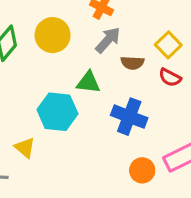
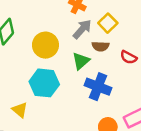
yellow circle: (53, 35) -> (45, 45), moved
yellow square: (168, 45) -> (108, 23), moved
green triangle: (88, 82) -> (81, 61), moved, turned -48

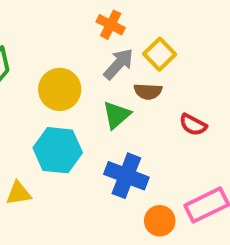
red semicircle: (129, 57) -> (193, 125), moved
blue cross: (98, 87) -> (126, 176), moved
yellow triangle: (20, 110) -> (19, 193), turned -49

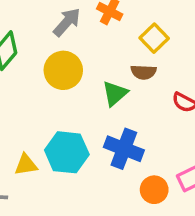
gray arrow: (119, 64) -> (67, 22), moved
cyan hexagon: (58, 150) -> (67, 152), moved

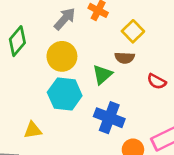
cyan hexagon: (67, 152) -> (65, 94), moved

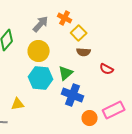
yellow square: (133, 31) -> (79, 33), moved
green triangle: (102, 74) -> (66, 73), moved

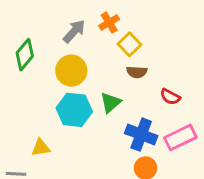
orange cross: (65, 18) -> (109, 23), turned 32
blue cross: (73, 95) -> (141, 135), moved
pink rectangle: (114, 110) -> (180, 137), moved

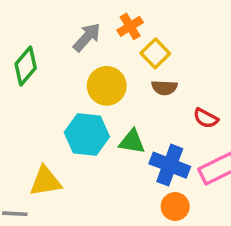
yellow circle: (71, 71) -> (107, 86), moved
green triangle: (111, 103) -> (132, 142), moved, turned 50
yellow triangle: (41, 148) -> (45, 181), size x1.4

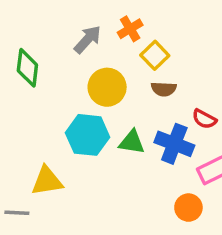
green diamond: (26, 66) -> (27, 68), turned -33
blue cross: (170, 165) -> (174, 144), moved
orange circle: (175, 207) -> (188, 208), moved

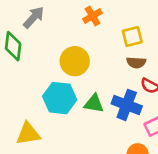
gray arrow: (88, 39) -> (34, 17), moved
yellow square: (155, 55) -> (132, 37), moved, turned 30
brown semicircle: (164, 89) -> (136, 63), moved

